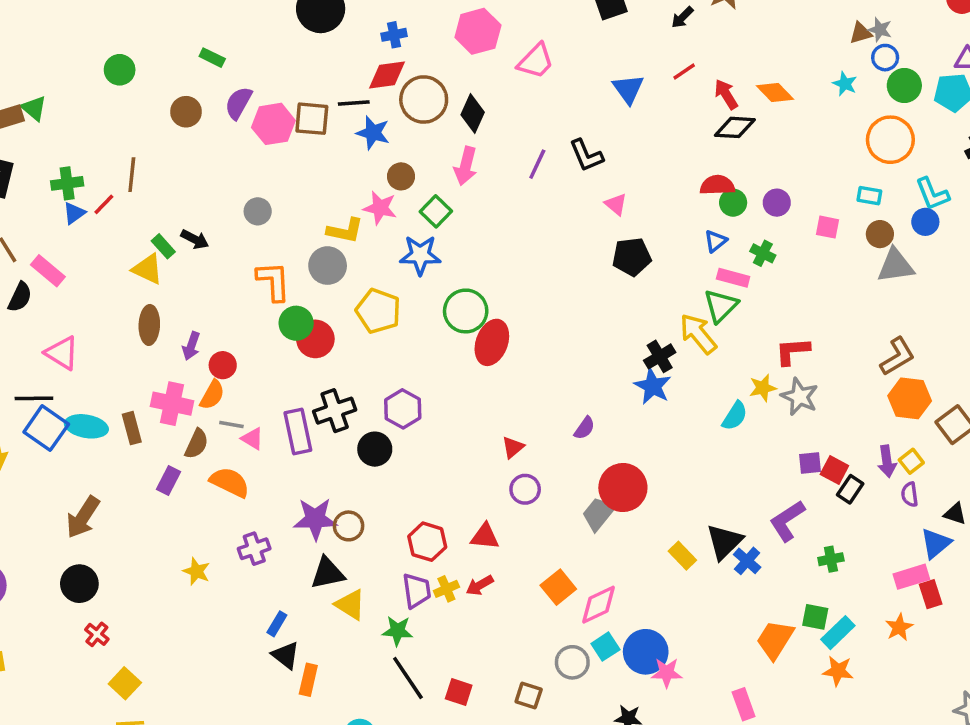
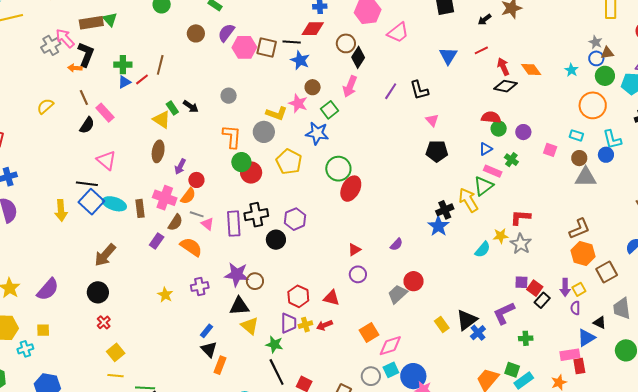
brown triangle: (861, 33) -> (607, 53), moved
brown circle: (424, 99) -> (346, 43), moved, size x0.7
red circle: (623, 488) -> (414, 281), size x0.7

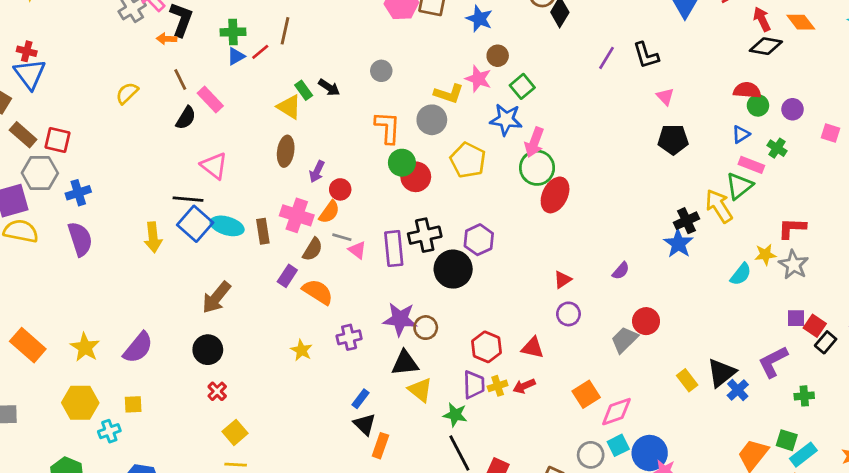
pink arrow: (350, 86) -> (534, 142), moved
black circle: (276, 240) -> (453, 269), size x1.4
orange semicircle: (191, 247) -> (318, 292), moved

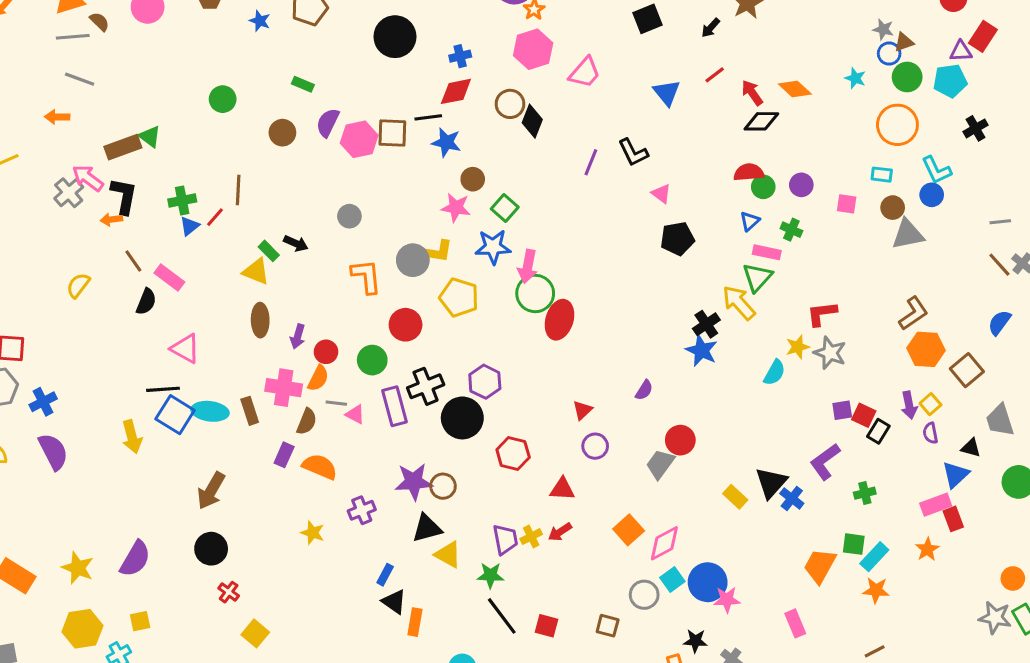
yellow L-shape: (449, 94) -> (437, 251), moved
green circle: (402, 163) -> (372, 360), moved
red hexagon: (486, 347) -> (513, 453), moved

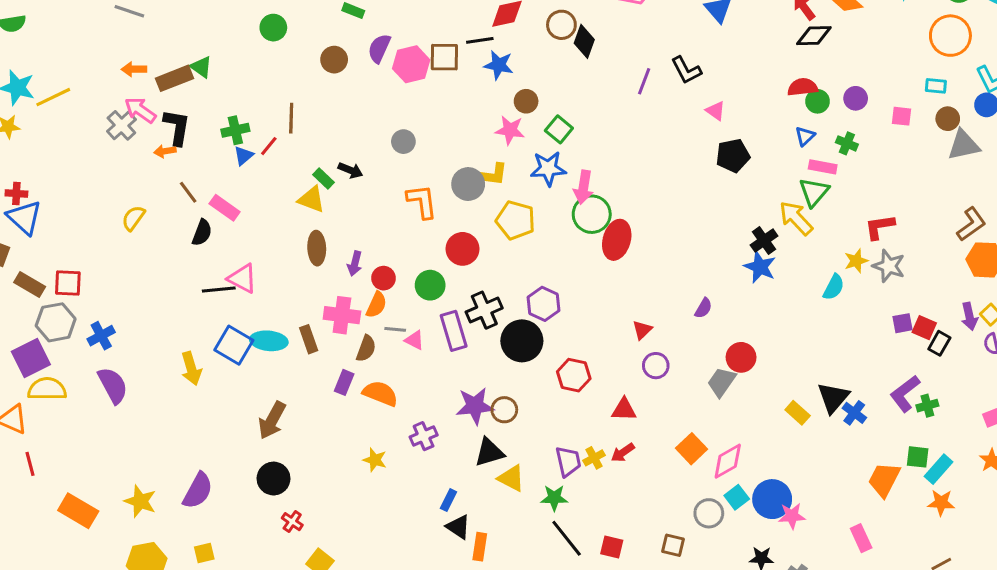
orange arrow: (57, 117) -> (134, 69), moved
black line: (163, 389) -> (219, 290), moved
purple L-shape: (825, 462) -> (905, 394), moved

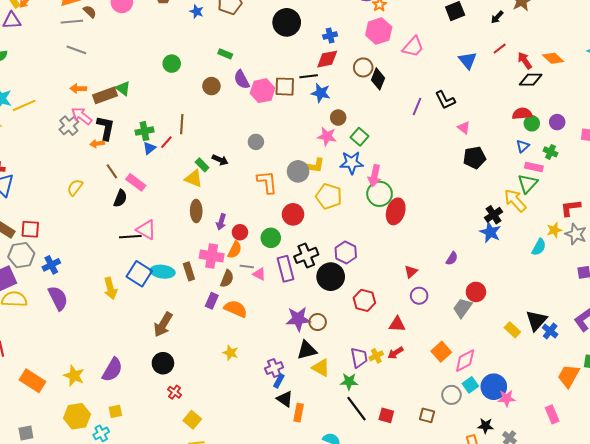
purple semicircle: (379, 48) -> (242, 80), turned -54
purple cross: (424, 436) -> (274, 368), moved

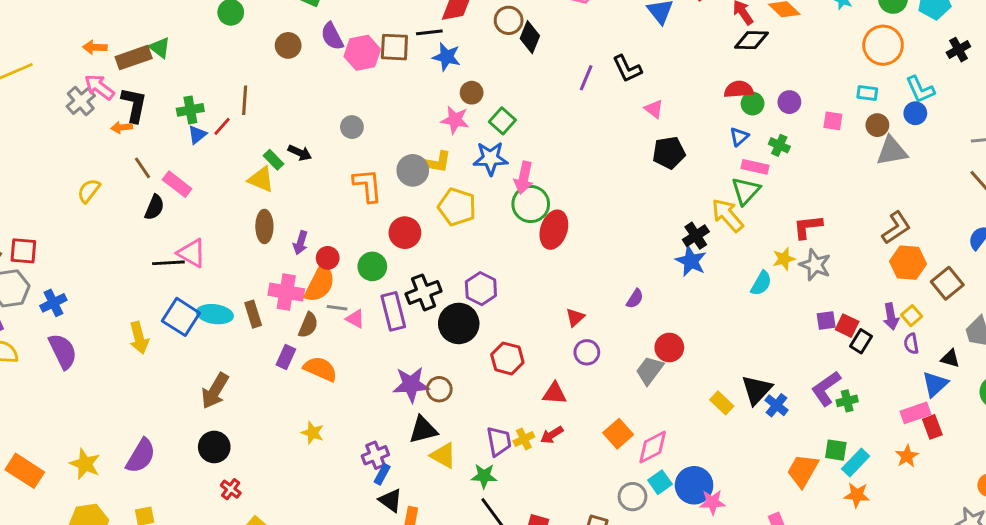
orange semicircle: (235, 250) -> (320, 283), size x1.5

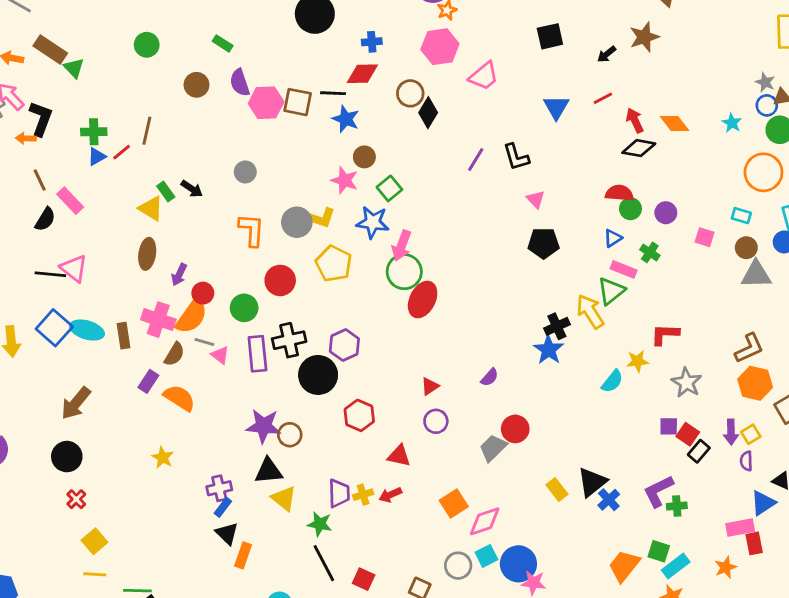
brown rectangle: (134, 58) -> (50, 50), moved, turned 44
gray star: (815, 265) -> (687, 383), moved

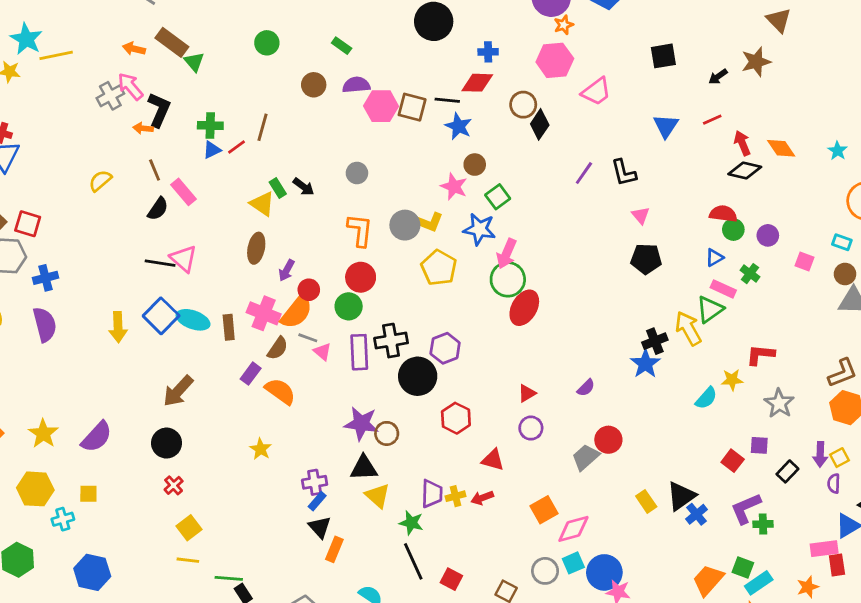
purple semicircle: (240, 83) -> (356, 85), turned 100
red circle: (280, 280) -> (361, 277), moved
red square: (688, 434) -> (733, 461), moved

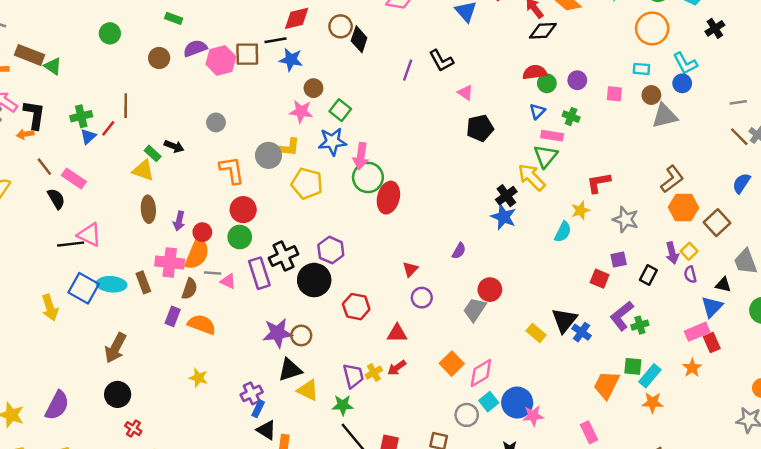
black semicircle: (158, 209) -> (56, 199), turned -50

